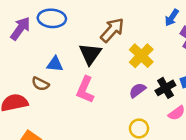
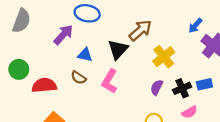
purple arrow: (20, 28) -> (63, 35), moved
brown semicircle: (40, 84) -> (78, 78), moved
purple semicircle: (138, 90) -> (157, 87), turned -35

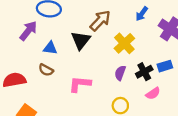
blue arrow: (195, 26) -> (142, 14), moved
pink L-shape: (110, 81) -> (80, 84), moved, turned 70

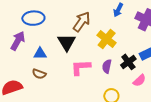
pink L-shape: (80, 84) -> (81, 67), moved

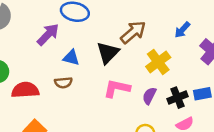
brown semicircle: (39, 74) -> (63, 83), turned -40

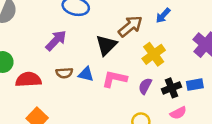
blue arrow: (182, 30) -> (163, 15), moved
purple arrow: (48, 35) -> (56, 40), moved
blue triangle: (71, 58) -> (86, 74), moved

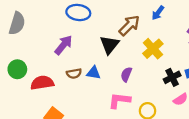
pink L-shape: (114, 79) -> (119, 100), moved
purple semicircle: (145, 86) -> (126, 74), moved

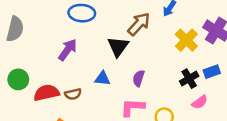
yellow cross: (153, 49) -> (186, 40), moved
brown semicircle: (74, 74) -> (73, 94), moved

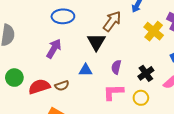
black cross: (189, 79) -> (146, 73), moved

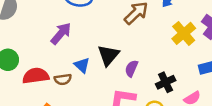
black triangle: (96, 42) -> (108, 55), moved
blue triangle: (86, 70) -> (82, 65), moved, turned 32

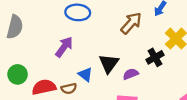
purple semicircle: (131, 68) -> (131, 74), turned 49
black cross: (166, 82) -> (155, 57), moved

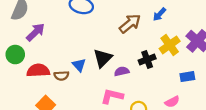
purple arrow: (64, 47) -> (35, 32), moved

